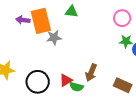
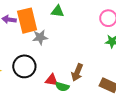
red triangle: (66, 80) -> (52, 80), turned 40
black circle: (38, 82) -> (24, 66), moved

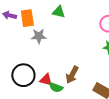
orange rectangle: (27, 21) -> (27, 18), size x0.7
black circle: (24, 66) -> (23, 75), moved

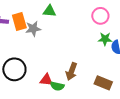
gray star: (39, 36) -> (33, 29), moved
black circle: (23, 75) -> (14, 69), moved

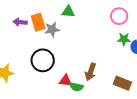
black circle: (14, 69) -> (43, 60), moved

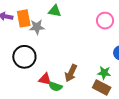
green star: (124, 39) -> (104, 73), moved

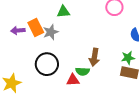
brown arrow: (71, 73) -> (94, 57), moved
green semicircle: (55, 86) -> (83, 71), moved

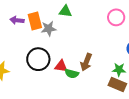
red triangle: (73, 80) -> (61, 66), moved

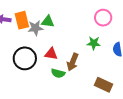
green triangle: (65, 11) -> (48, 22), moved
red triangle: (61, 66) -> (51, 54), moved
green star: (119, 70) -> (94, 43), moved

